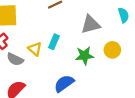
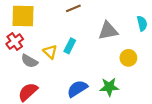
green star: (85, 56) -> (109, 87), moved

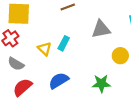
gray semicircle: (29, 61) -> (16, 64), moved
blue semicircle: (77, 89) -> (59, 81), moved

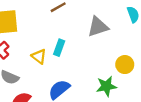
yellow circle: (120, 56) -> (125, 65), moved

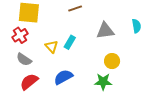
yellow circle: (125, 65) -> (112, 61), moved

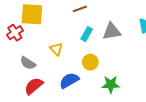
red cross: (20, 35) -> (15, 33), moved
cyan rectangle: (70, 42) -> (87, 34), moved
yellow circle: (112, 61) -> (90, 62), moved

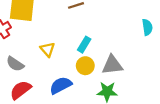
gray triangle: (112, 31) -> (112, 65), moved
cyan rectangle: (87, 34) -> (84, 45), moved

